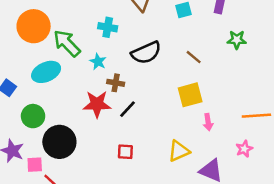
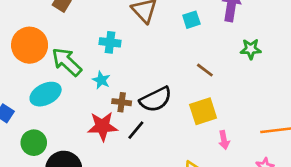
black semicircle: (146, 53) -> (156, 99), moved

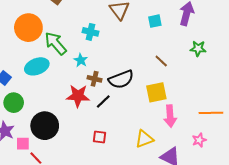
pink arrow: (224, 140) -> (170, 116), size x1.5
green circle: (34, 143) -> (14, 103), moved

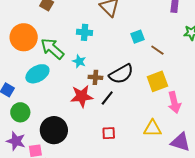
cyan square: (155, 21) -> (138, 37), moved
yellow triangle: (144, 139) -> (152, 128), turned 30

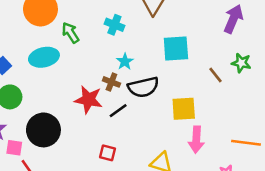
cyan square: (138, 37) -> (176, 48), size x1.6
green arrow: (52, 49) -> (71, 33), size x0.7
brown line: (157, 50) -> (216, 75), moved
cyan star: (79, 61) -> (125, 62), moved

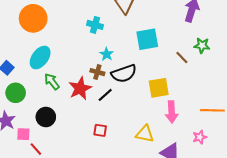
green arrow: (71, 33) -> (52, 82), moved
cyan ellipse: (44, 57) -> (40, 58), turned -35
red star: (89, 100) -> (80, 88), turned -30
black circle: (43, 130) -> (46, 117), size x0.7

